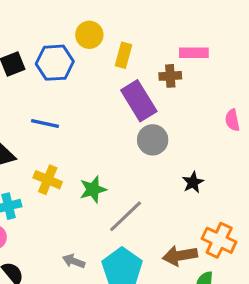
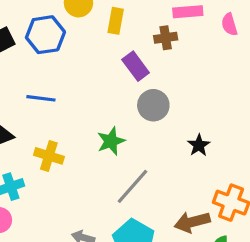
purple rectangle: (139, 101) -> (136, 66), size x0.7
pink semicircle: (232, 120) -> (229, 24), moved
green star: (93, 189) -> (111, 141), moved

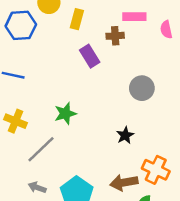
gray circle: (153, 105) -> (142, 88), moved
black star: (199, 145) -> (125, 135), moved
gray line: (132, 186) -> (41, 149), moved

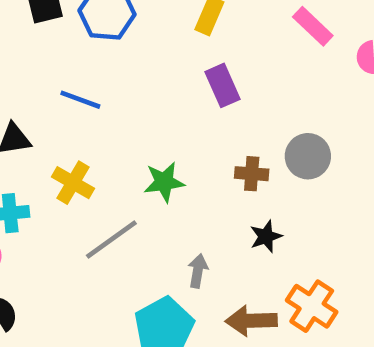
pink rectangle: (134, 17) -> (313, 26), turned 35
brown cross: (115, 36) -> (252, 174), moved
gray arrow: (37, 187) -> (198, 271), moved, turned 72

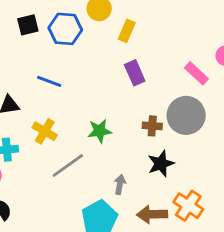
pink rectangle: (313, 26) -> (196, 73), moved
gray circle: (308, 156) -> (186, 115), size x1.4
black star: (266, 236) -> (161, 164), size x1.4

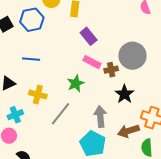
pink rectangle: (196, 73) -> (92, 62), moved
gray arrow: (120, 184) -> (100, 116), size x1.5

